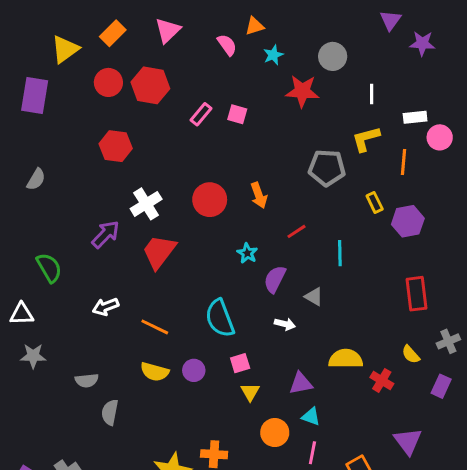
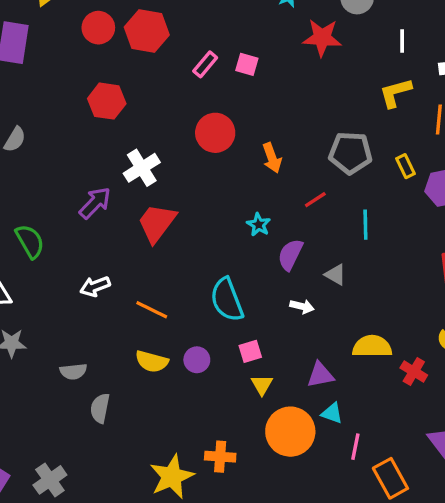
gray pentagon: (327, 168) -> (350, 153), moved
red circle: (210, 200) -> (215, 133), moved
orange circle: (275, 433) -> (290, 432), size x1.5
pink line: (312, 453) -> (355, 447), moved

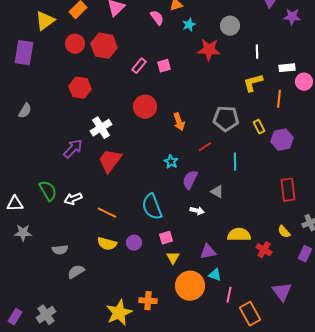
pink square: (247, 64) -> (164, 66), turned -32
green semicircle: (30, 241) -> (48, 191), moved
gray semicircle: (100, 408) -> (76, 272), turned 48

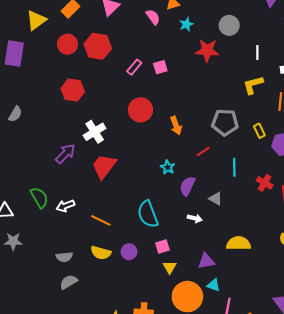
gray semicircle: (60, 250) -> (64, 257), moved
red cross: (264, 250) -> (265, 183), moved

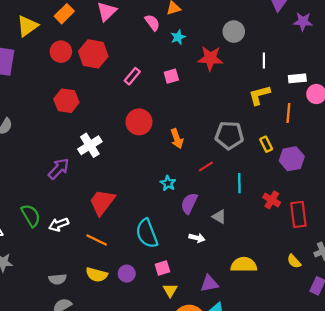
cyan star: (186, 24) -> (178, 37), moved
pink square: (160, 67) -> (171, 76), moved
red trapezoid: (104, 166) -> (102, 202), moved

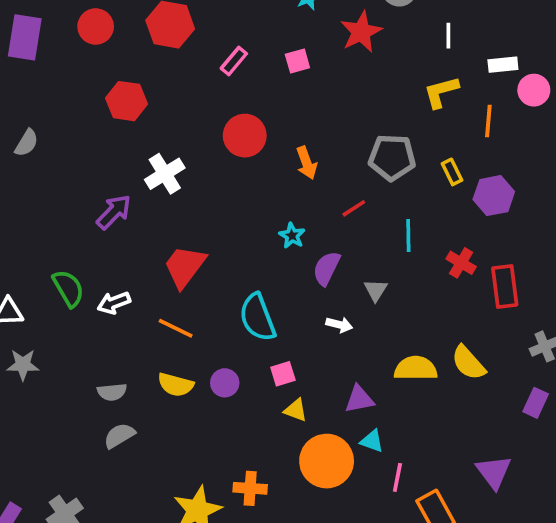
red circle: (61, 52) -> (96, 26), moved
red star: (210, 58) -> (361, 32), turned -30
gray triangle: (219, 217) -> (376, 290), turned 32
yellow semicircle: (294, 261) -> (468, 363), moved, size x1.5
yellow triangle: (170, 290) -> (296, 410), turned -40

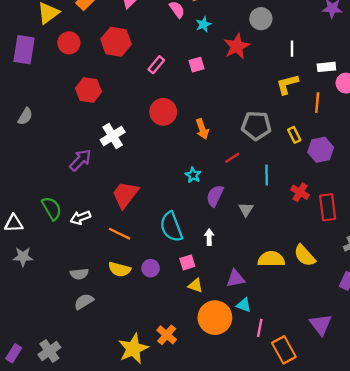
white arrow: (339, 325) -> (209, 237), moved, turned -105
orange cross: (250, 488) -> (167, 335), turned 36

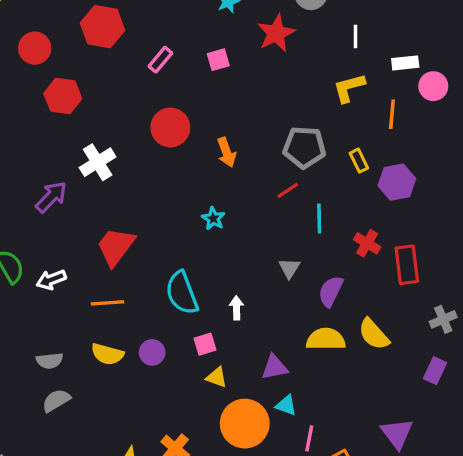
red circle: (69, 43) -> (35, 48), moved
red line: (232, 158) -> (288, 190), moved
purple semicircle: (215, 196) -> (331, 291), moved
orange line: (119, 234) -> (107, 303), turned -30

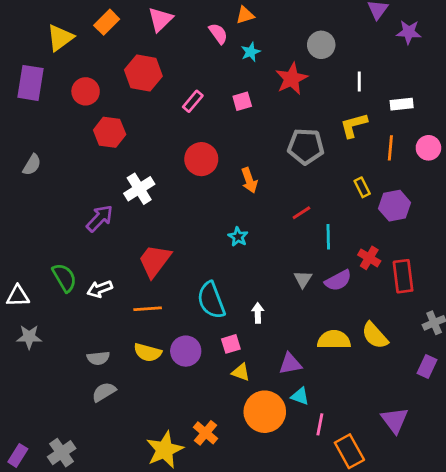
pink circle: (433, 86) -> (428, 148), moved
gray pentagon: (304, 147) -> (306, 146), moved
purple semicircle: (331, 291) -> (338, 280), moved, turned -144
purple circle: (152, 352) -> (186, 351), size x1.4

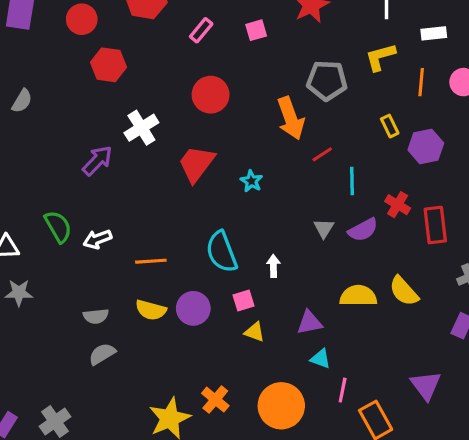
orange arrow: (249, 180) -> (291, 118), moved, size x1.5
red trapezoid: (155, 261) -> (196, 164), moved
orange circle: (265, 412) -> (281, 406), moved

